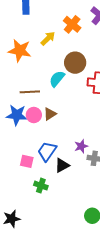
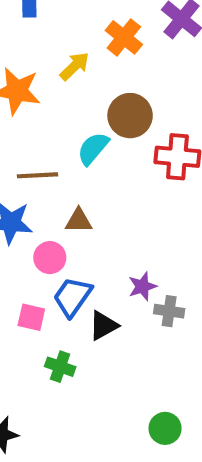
brown triangle: (50, 114) -> (79, 221), turned 32
pink circle: (34, 115) -> (50, 258), moved

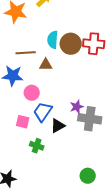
brown circle: (130, 116) -> (71, 44), moved
cyan semicircle: (93, 149) -> (53, 40), turned -36
brown triangle: (79, 221) -> (46, 65), moved
gray cross: (169, 311) -> (90, 119), size x1.6

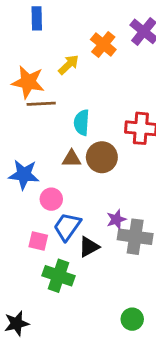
brown circle: (71, 44) -> (102, 157), moved
brown line: (26, 53) -> (41, 104), moved
green cross: (37, 146) -> (58, 276), size x1.5

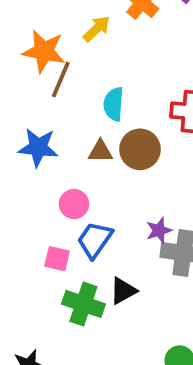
brown line: (41, 104) -> (61, 80), turned -64
blue star: (24, 175) -> (38, 147), moved
black triangle: (89, 247) -> (123, 291), moved

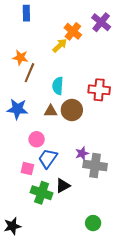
yellow arrow: (97, 29) -> (60, 45), moved
orange star: (44, 51) -> (20, 58), size x0.7

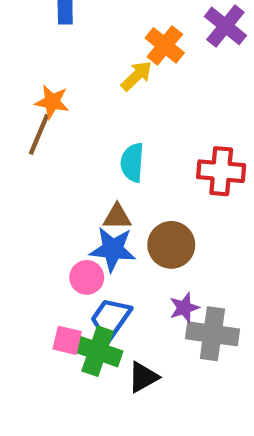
brown line: (29, 73) -> (39, 134), moved
blue star: (17, 109) -> (113, 249), moved
brown circle: (72, 110) -> (171, 245), moved
green cross: (42, 193) -> (98, 351), moved

